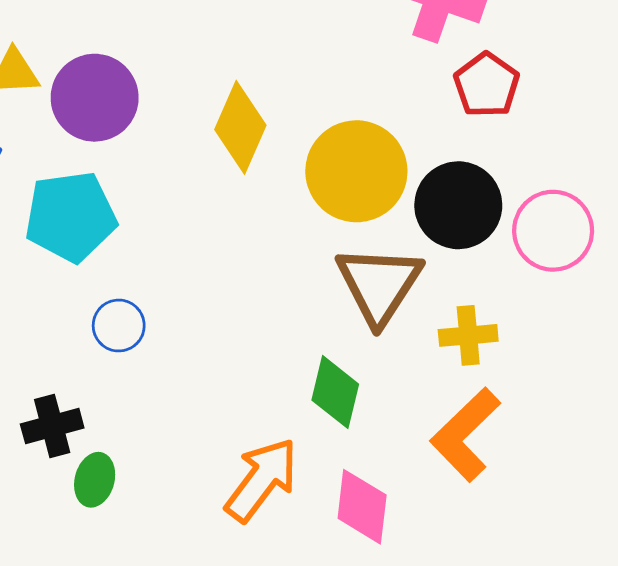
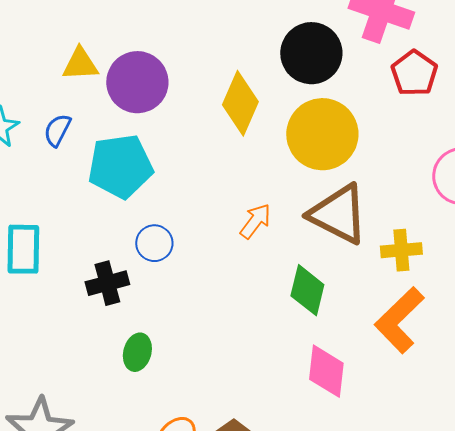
black circle: (458, 205) -> (311, 53), moved
brown triangle: (379, 284) -> (338, 214), turned -36
black cross: (52, 426) -> (107, 283), moved
orange arrow: (262, 480) -> (255, 221), moved, size x0.6

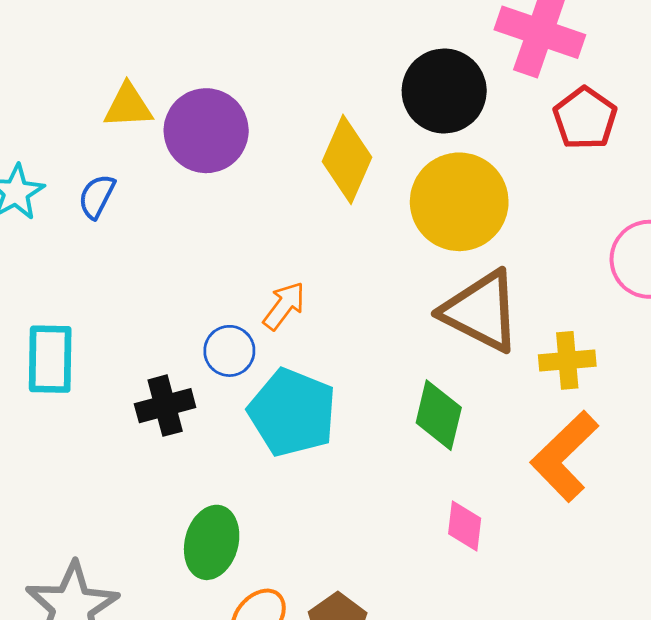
cyan pentagon: (120, 166) -> (292, 412), moved, turned 30
orange arrow: (255, 221) -> (284, 306), moved
green ellipse: (137, 352) -> (212, 542), moved, size x1.4
pink diamond: (326, 371) -> (465, 526), size x0.7

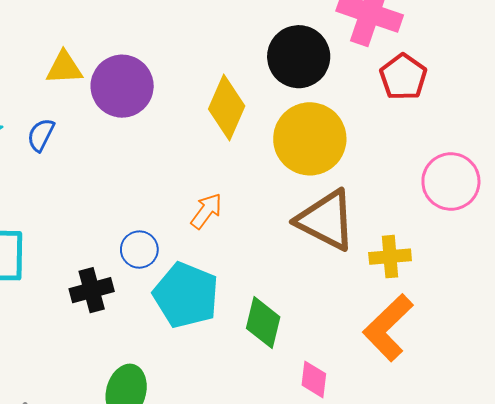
orange arrow: (284, 306) -> (206, 211), moved
green diamond: (439, 415) -> (263, 323), moved

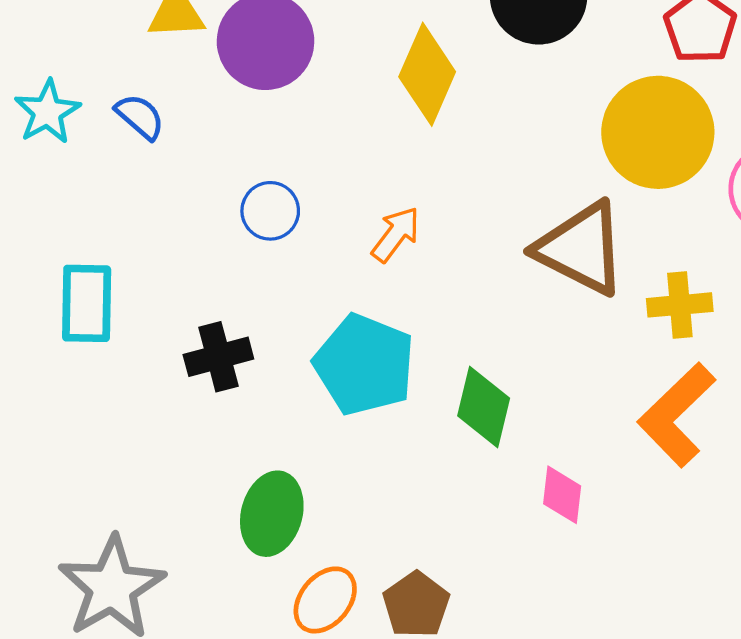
blue semicircle: (41, 135) -> (140, 117), turned 104
yellow circle: (310, 139) -> (658, 132), moved
blue circle: (139, 250) -> (270, 211), moved

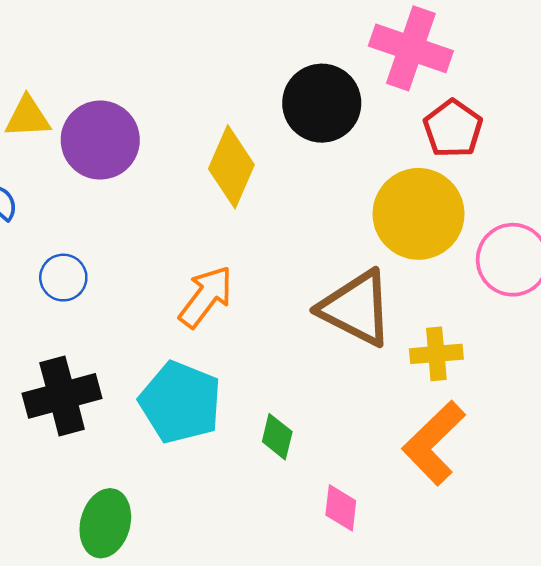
blue circle: (270, 211) -> (63, 278), moved
orange arrow: (396, 234) -> (206, 297), size x1.4
black cross: (218, 357) -> (62, 396), size x1.4
green diamond: (484, 407) -> (277, 437), size x0.7

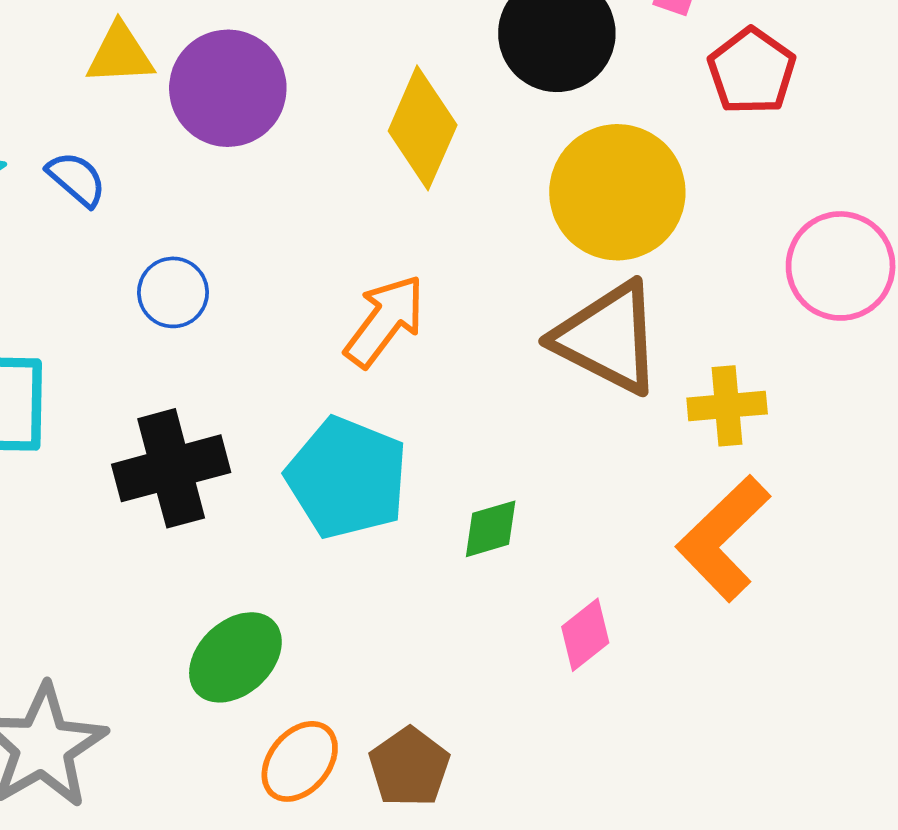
yellow circle: (419, 214) -> (617, 192), moved
green diamond: (277, 437) -> (491, 529), turned 60
pink diamond: (341, 508) -> (585, 635), turned 45
green ellipse: (105, 523) -> (235, 657), turned 32

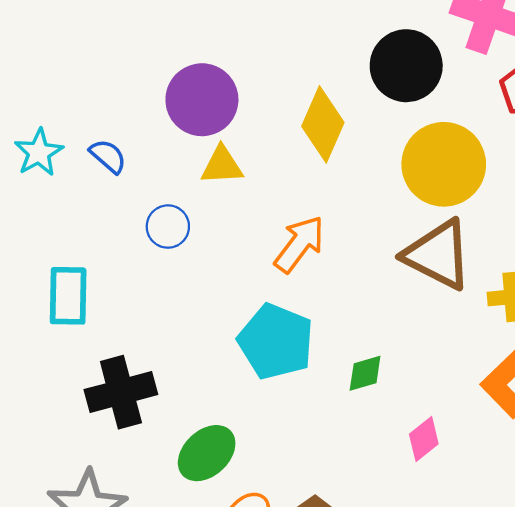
yellow triangle: (120, 54) -> (222, 165), moved
black cross: (171, 468) -> (121, 392), moved

